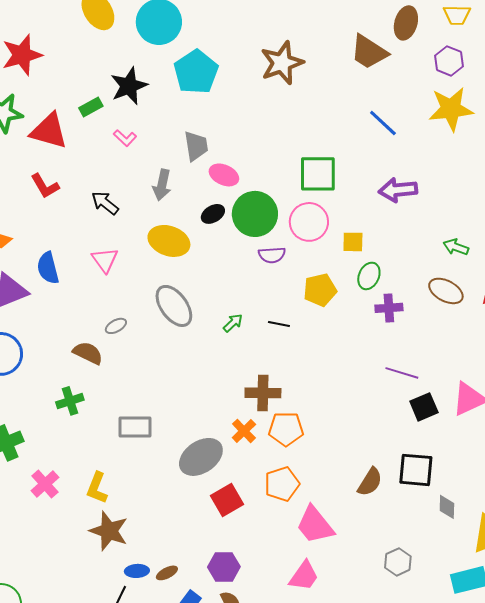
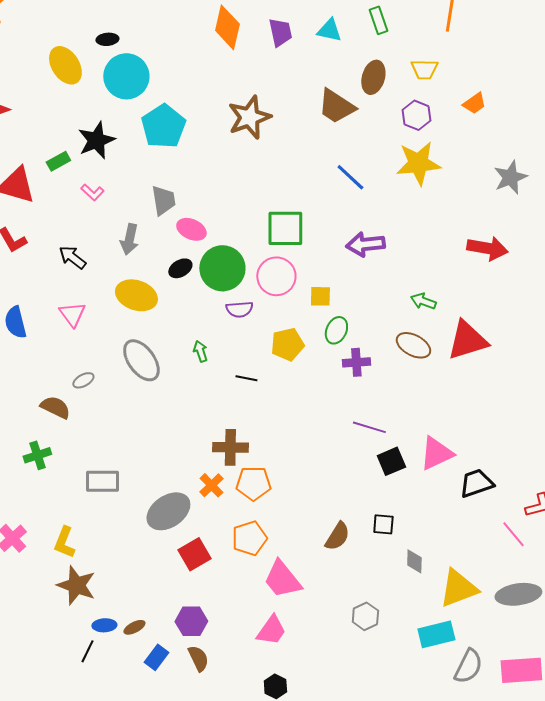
green arrow: (233, 323) -> (200, 351), moved, turned -65
black square: (416, 470) -> (383, 524), size x0.6

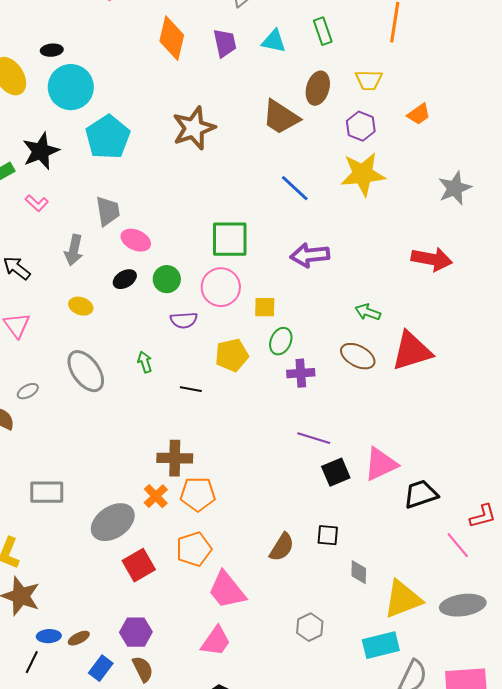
green circle: (222, 268) -> (167, 279), size x0.6
yellow ellipse: (136, 295) -> (81, 306), size x0.6

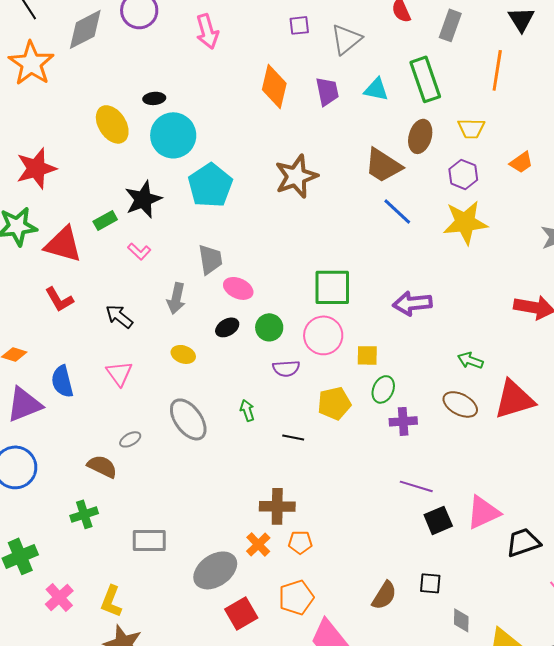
green rectangle: (323, 31) -> (425, 79), size x1.6
blue line: (295, 188) -> (397, 211), moved
orange pentagon: (198, 494) -> (300, 542), size x0.7

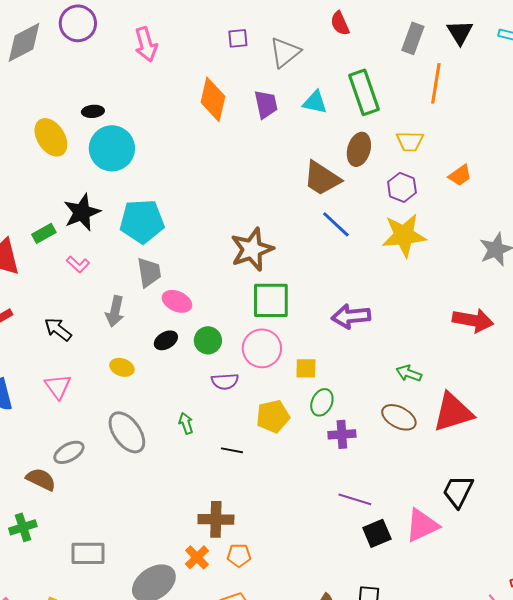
gray rectangle: (450, 25) -> (413, 38), moved
brown star: (296, 176) -> (252, 249), moved
cyan pentagon: (210, 185) -> (142, 221), moved, turned 30
gray ellipse: (130, 439) -> (69, 452), size x1.4
black trapezoid: (523, 542) -> (458, 491), moved, turned -45

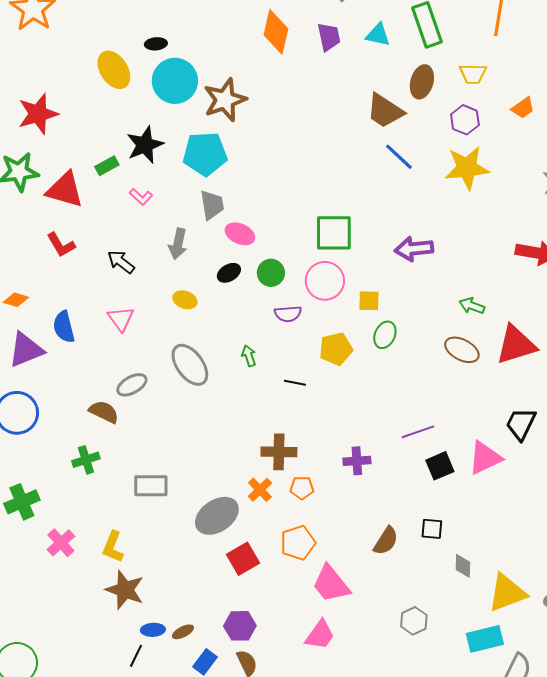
brown star: (252, 249) -> (225, 100), moved
purple cross: (342, 434) -> (357, 461), moved
purple line: (355, 499) -> (418, 432), turned -36

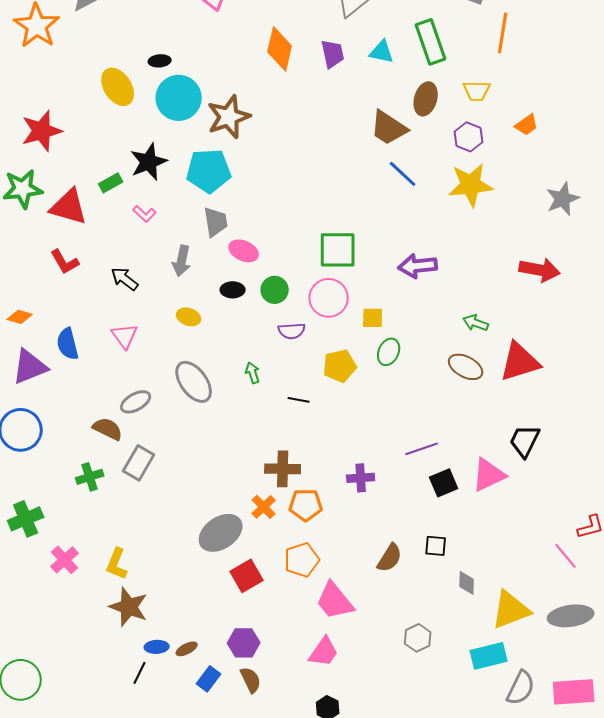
black ellipse: (229, 273) -> (233, 290), turned 30
gray rectangle: (151, 486) -> (139, 463), moved, turned -60
orange pentagon: (302, 488) -> (306, 505), size x1.4

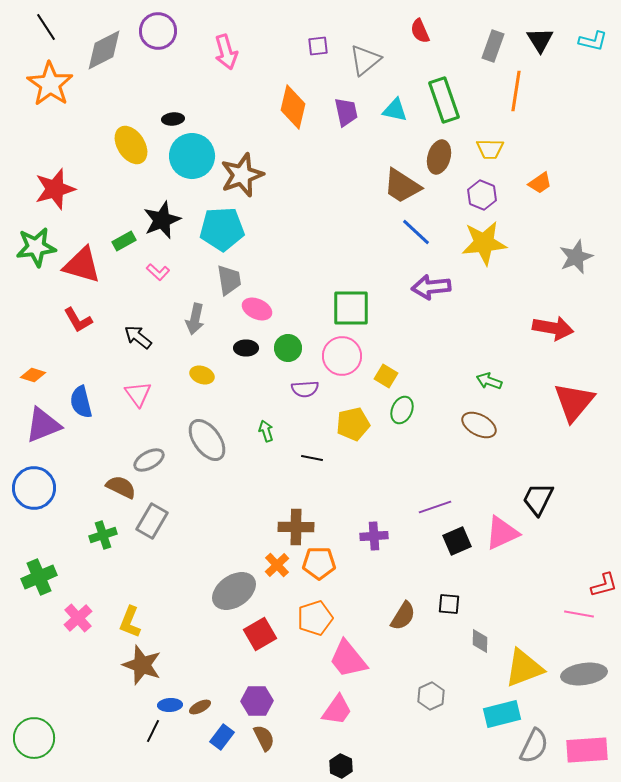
purple arrow: (418, 266) -> (431, 287), moved
yellow square: (373, 318) -> (386, 376), turned 30
red triangle: (520, 362) -> (574, 402), moved, turned -33
pink line: (566, 556) -> (579, 614), turned -40

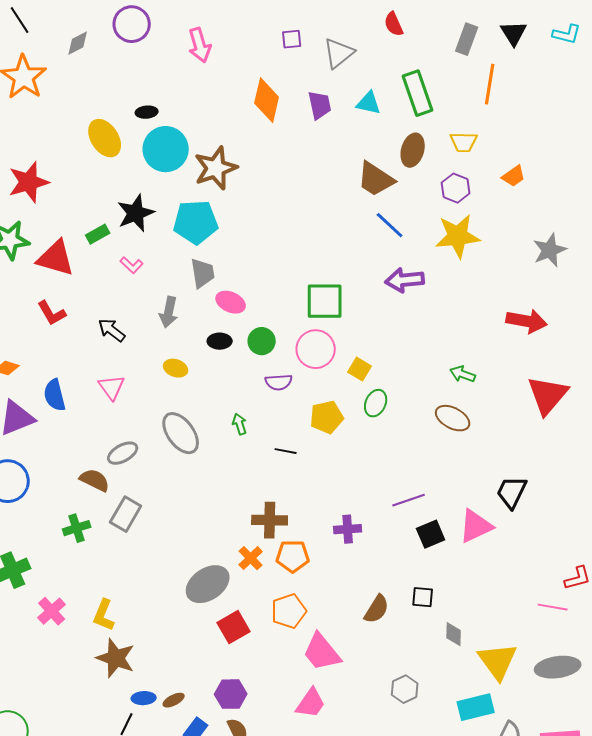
gray diamond: (104, 50) -> (78, 43), size x0.6
yellow triangle: (524, 668) -> (498, 661), turned -45

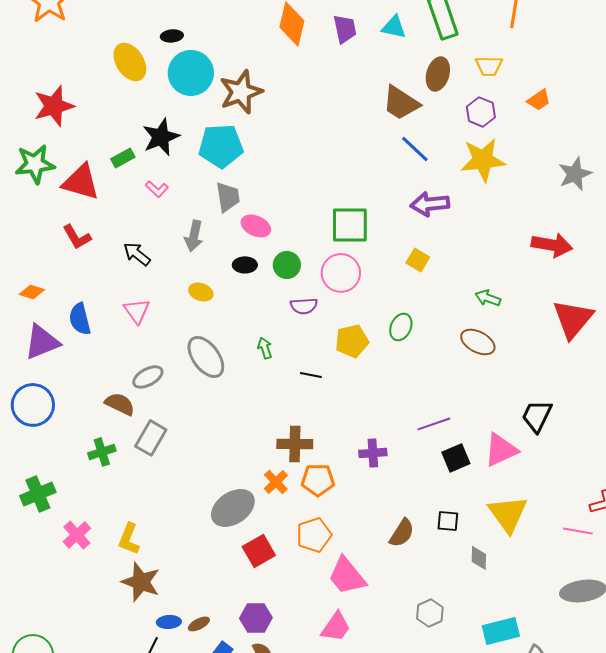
yellow square: (360, 369) -> (418, 260), moved
yellow triangle: (498, 661) -> (508, 514), moved

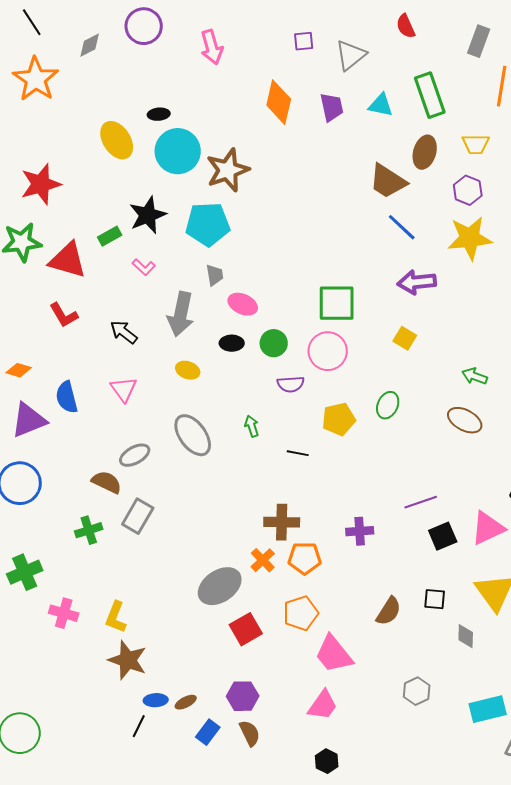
gray trapezoid: (228, 197) -> (215, 275), size x0.7
gray arrow: (194, 236) -> (181, 314), size x1.4
pink cross: (77, 535) -> (64, 613), turned -32

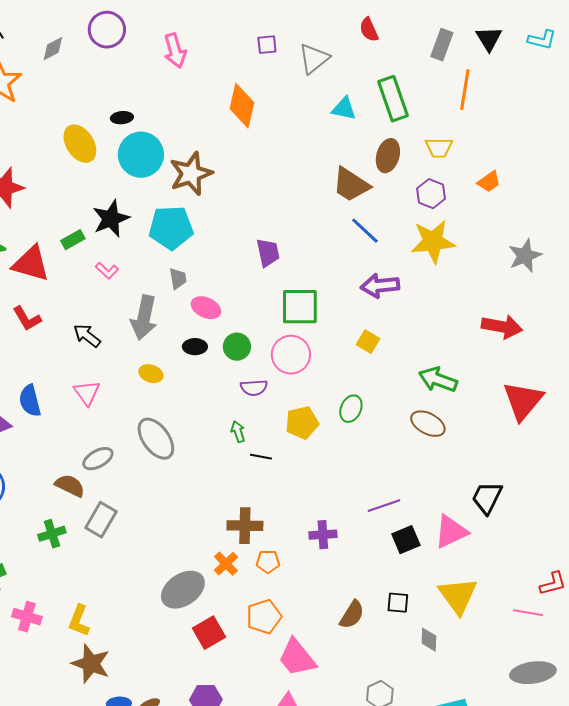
purple trapezoid: (332, 107) -> (268, 253), moved
green arrow: (475, 376) -> (438, 380), size x1.5
green arrow: (252, 426) -> (238, 432), moved
orange pentagon: (305, 558) -> (268, 562), size x0.7

